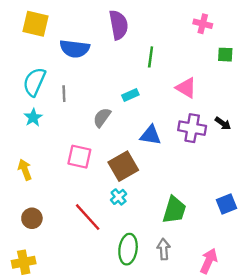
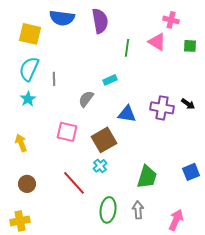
yellow square: (35, 24) -> (30, 34), moved
blue semicircle: (75, 49) -> (62, 18), moved
pink triangle: (186, 88) -> (157, 42), moved

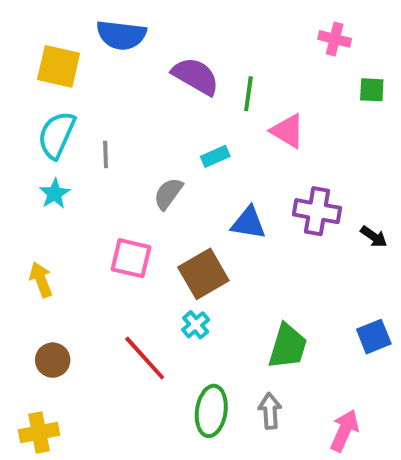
purple semicircle: (100, 21) -> (196, 76), moved, turned -50
pink triangle: (157, 42) -> (288, 131), moved
black arrow: (188, 104) -> (374, 237), moved

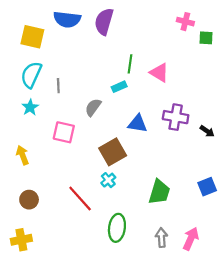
purple semicircle: (196, 76) -> (104, 22), moved, turned -104
green square: (372, 90) -> (206, 38), moved
green line: (248, 94) -> (130, 64), moved
pink square: (131, 258) -> (64, 132), moved
gray arrow: (270, 411) -> (161, 238), moved

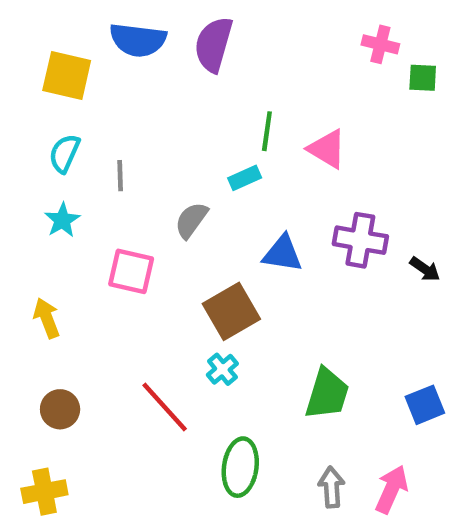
cyan semicircle: (31, 75) -> (64, 153), size x0.7
blue square: (207, 187) -> (425, 405), moved

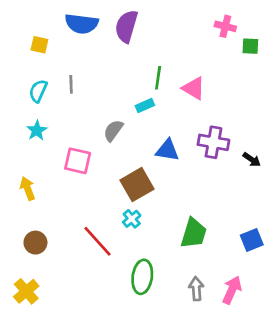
yellow square: (67, 76) -> (39, 45), size x0.6
gray line: (120, 176) -> (71, 84), moved
yellow cross: (44, 492) -> (26, 291), turned -30

